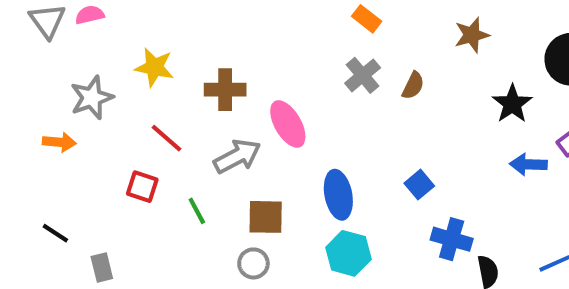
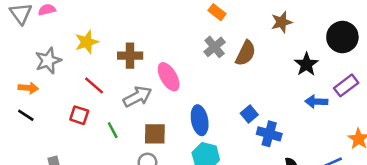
yellow star: (154, 67) -> (87, 42), turned -30
brown semicircle: (413, 86) -> (246, 53), size x1.5
black line: (55, 233) -> (26, 115), moved
blue cross: (452, 239) -> (269, 134), moved

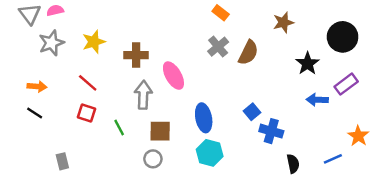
gray star: (48, 61) -> (51, 43), moved
red line: (94, 85) -> (88, 83), moved
gray arrow: (138, 97) -> (143, 95), turned -60

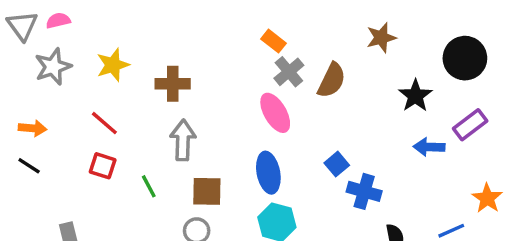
orange rectangle: (221, 13) -> (274, 41), moved
pink ellipse: (173, 76) -> (275, 113), moved

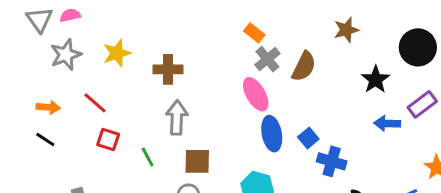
red line: (104, 123) -> (95, 103), moved
blue ellipse: (268, 173) -> (272, 134), moved

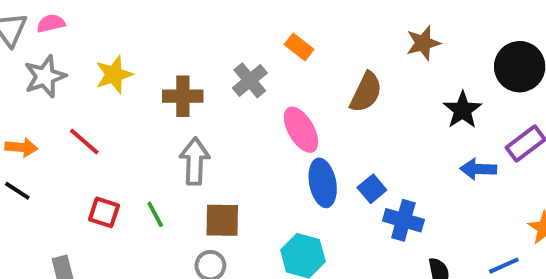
gray cross: (267, 59) -> (250, 80), moved
red square: (108, 139) -> (104, 212), moved

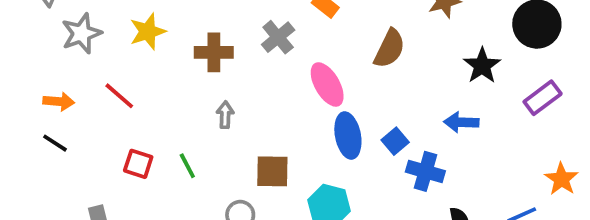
gray arrow: (195, 161) -> (225, 115), size x0.6
blue arrow: (478, 169) -> (461, 122), moved
brown square: (222, 220) -> (272, 171), moved

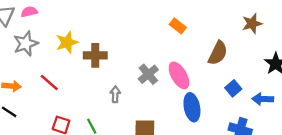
gray cross: (278, 37) -> (148, 74), moved
brown cross: (214, 52) -> (95, 55), moved
blue square: (395, 141) -> (233, 88), moved

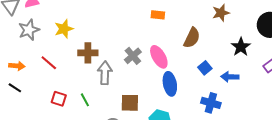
orange rectangle: (178, 26) -> (158, 15), turned -32
brown cross: (95, 55) -> (88, 53), moved
gray arrow: (115, 94) -> (105, 73), size x1.6

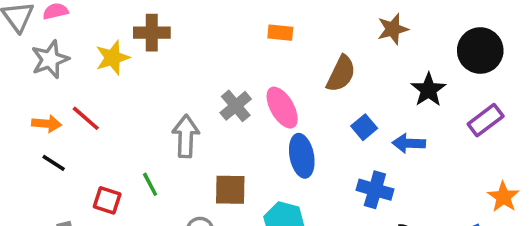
brown cross: (88, 53) -> (152, 33), moved
orange arrow: (17, 66) -> (47, 124), moved
black line: (15, 88) -> (54, 163), moved
red square: (59, 99) -> (107, 200), moved

